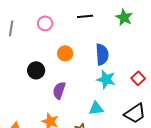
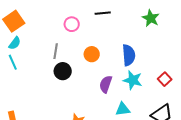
black line: (85, 16) -> (103, 13), moved
gray line: (11, 28) -> (56, 51), moved
purple semicircle: (59, 90) -> (106, 84), moved

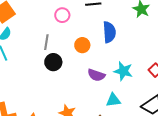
blue semicircle: (129, 55) -> (109, 32), moved
purple semicircle: (106, 84) -> (96, 75), turned -90

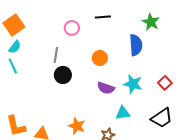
blue semicircle: (109, 32) -> (136, 45), moved
orange circle: (82, 45) -> (100, 58), moved

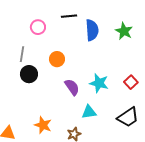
green star: (151, 22) -> (124, 31), moved
blue semicircle: (136, 45) -> (92, 30), moved
orange circle: (100, 58) -> (57, 59), moved
purple semicircle: (106, 88) -> (72, 87), turned -144

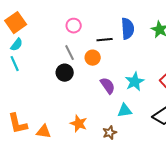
black line: (69, 16) -> (105, 40), moved
gray line: (22, 54) -> (70, 53), moved, turned -35
cyan star: (99, 83) -> (135, 82), turned 30

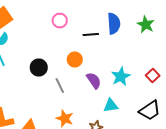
gray line: (70, 53) -> (60, 86), moved
orange circle: (93, 58) -> (75, 60), moved
black circle: (65, 73) -> (39, 68), moved

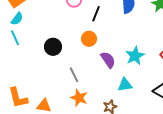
black line: (91, 34) -> (96, 14), moved, turned -63
gray line: (60, 86) -> (74, 75), moved

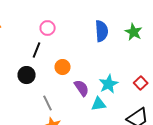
black line: (96, 14) -> (37, 50), moved
cyan triangle: (125, 85) -> (99, 104), moved

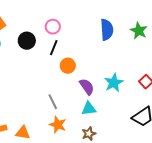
black line: (37, 50) -> (54, 48), moved
black circle: (27, 75) -> (27, 41), moved
cyan triangle: (99, 104) -> (89, 109), moved

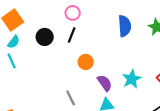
pink circle: (53, 27) -> (73, 13), moved
black line: (54, 48) -> (72, 35), moved

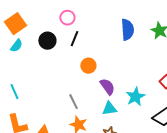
pink circle: (73, 13) -> (67, 18), moved
cyan line: (12, 61) -> (14, 92), moved
cyan star: (132, 79) -> (135, 97), moved

